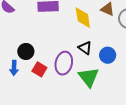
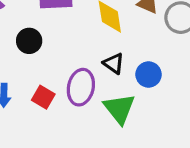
black circle: (26, 51) -> (29, 41), moved

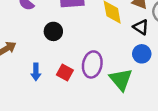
black triangle: (114, 63) -> (141, 27), moved

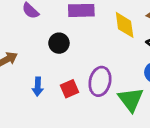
red square: (65, 73) -> (69, 89), turned 35

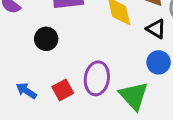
blue arrow: (38, 87) -> (26, 91), turned 126

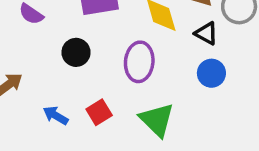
purple ellipse: (97, 78) -> (139, 62), moved
green triangle: (134, 96) -> (157, 120), moved

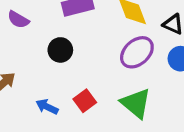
purple ellipse: (139, 62) -> (137, 52), moved, turned 48

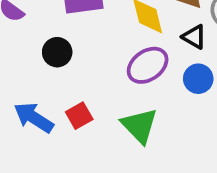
blue arrow: (47, 107) -> (34, 118), size x1.5

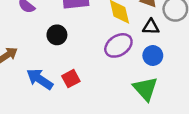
black triangle: (194, 37) -> (151, 27), turned -30
green triangle: (139, 126) -> (145, 89), moved

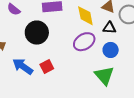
black circle: (57, 35) -> (37, 33), size x1.5

